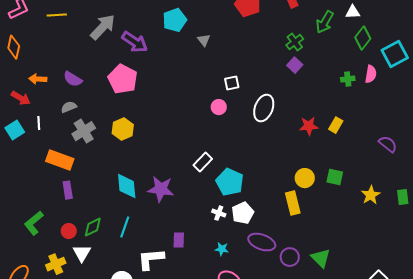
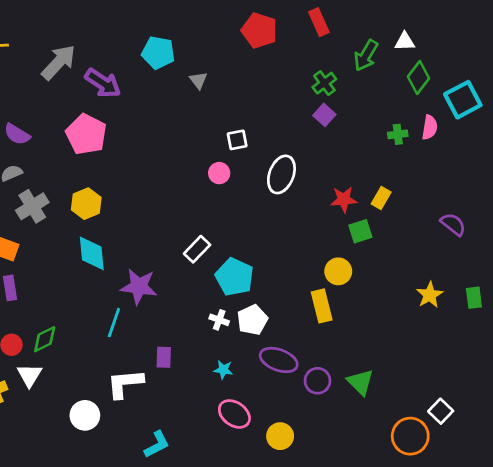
cyan pentagon: (175, 20) -> (158, 53), turned 30
green square: (335, 177) -> (360, 231), moved, turned -30
cyan diamond: (127, 186) -> (92, 253), moved
cyan line: (125, 227) -> (114, 323), moved

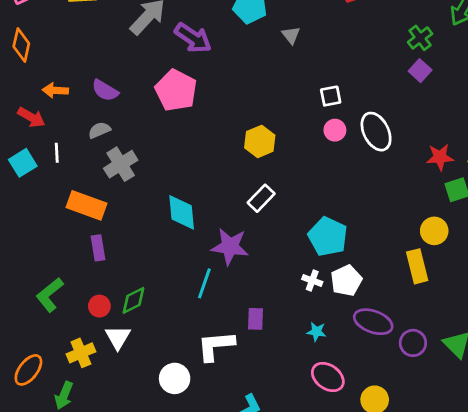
pink circle: (219, 173) -> (335, 130), moved
white ellipse: (281, 174) -> (376, 132), turned -48
yellow hexagon: (86, 204) -> (260, 141), moved
white rectangle: (197, 249) -> (261, 198), moved

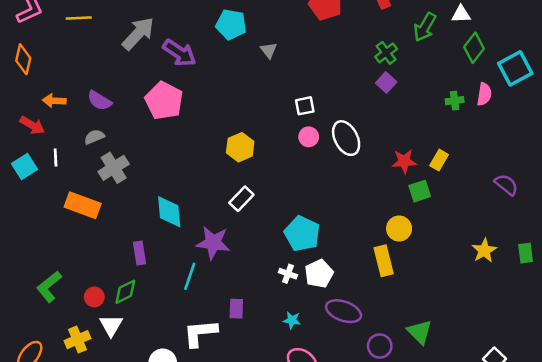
purple rectangle: (98, 248) -> (139, 253), moved
purple circle: (413, 343) -> (380, 346), moved

